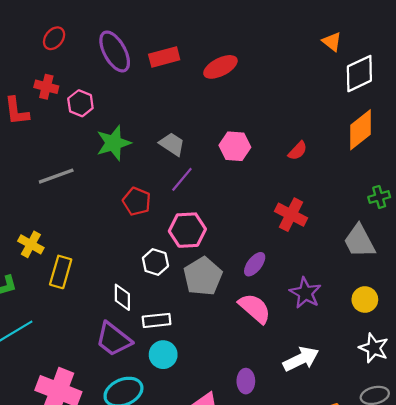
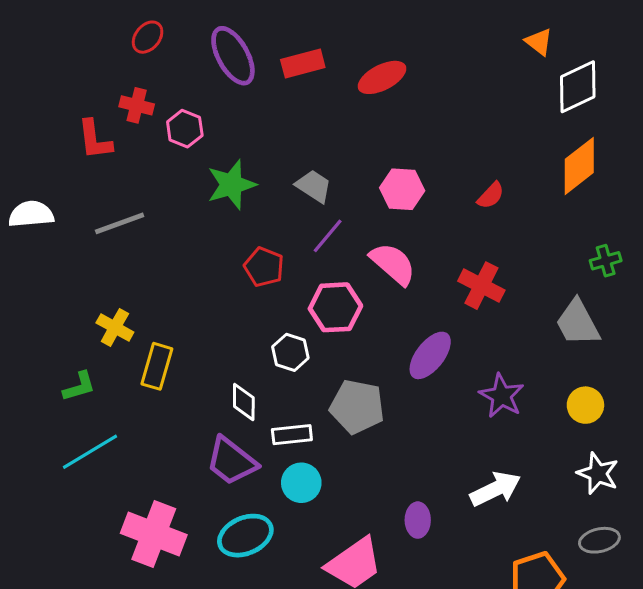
gray line: (56, 176) -> (120, 223), moved
purple ellipse: (255, 264) -> (430, 355), size x1.4
gray pentagon: (203, 276) -> (357, 407), moved, turned -30
pink semicircle: (255, 308) -> (393, 264), moved

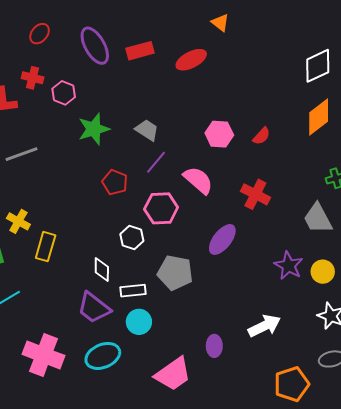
orange triangle: (539, 42) -> (220, 23), moved
pink hexagon: (402, 189) -> (219, 134), moved
purple star: (502, 396) -> (289, 266), moved

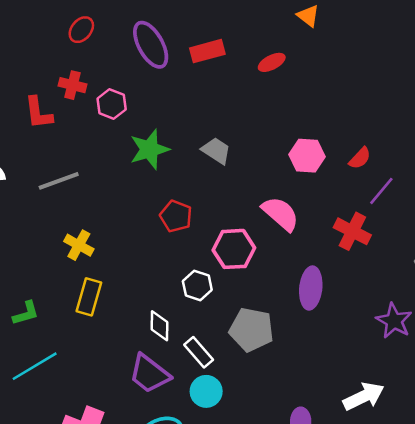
red ellipse: (191, 60) -> (272, 62), size x0.7
purple line: (156, 162) -> (381, 191), moved
yellow cross: (18, 221) -> (79, 245), moved
purple ellipse: (222, 239) -> (311, 288), turned -32
white rectangle: (133, 291) -> (199, 352), turned 55

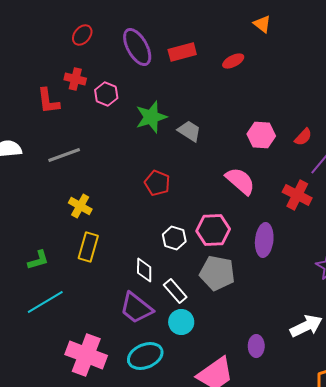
green star: (149, 149) -> (151, 117), moved
pink hexagon: (234, 249) -> (213, 230), moved

